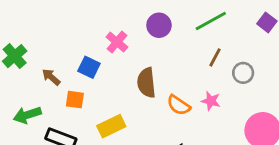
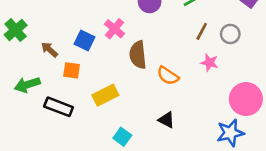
pink cross: (117, 42) -> (114, 29), moved
gray circle: (243, 73) -> (230, 34), moved
pink star: (211, 101) -> (209, 63), moved

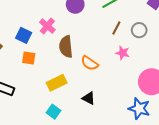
orange square: (72, 70) -> (29, 58), moved
yellow rectangle: (105, 95) -> (57, 83), moved
blue star: (230, 133) -> (139, 109), turned 30

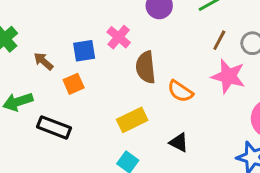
blue square: (24, 35) -> (84, 51), turned -35
pink star: (123, 53) -> (228, 76), size x1.6
orange square: (29, 58) -> (74, 84), moved, turned -32

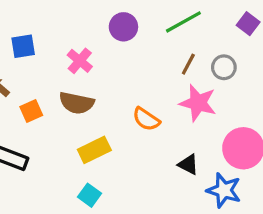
blue square: (84, 51) -> (23, 46), moved
brown semicircle: (146, 67) -> (77, 103), moved, turned -72
black triangle: (179, 142) -> (188, 164), moved

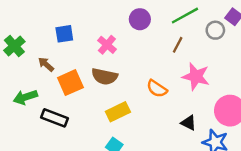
brown line: (188, 64) -> (178, 45), moved
gray circle: (224, 67) -> (215, 30), moved
orange square: (31, 111) -> (70, 83), size x1.5

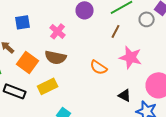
orange square: (70, 83) -> (28, 62), turned -30
yellow rectangle: (118, 112) -> (48, 86), moved

